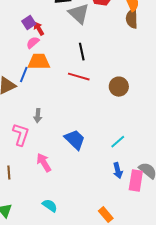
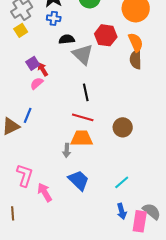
orange trapezoid: (39, 62) -> (82, 138), moved
gray arrow: (38, 116) -> (67, 150), moved
pink arrow: (44, 163) -> (45, 192), moved

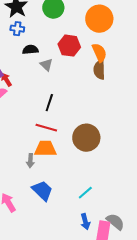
gray triangle: (83, 54) -> (46, 65), size x0.6
black line: (86, 92) -> (49, 103), turned 30
brown circle: (123, 127) -> (86, 138), size x1.4

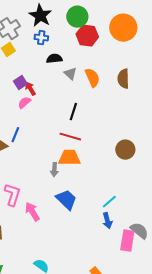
red hexagon: (69, 46) -> (87, 36), moved
orange semicircle: (99, 53) -> (92, 78), moved
brown circle: (86, 138) -> (125, 150), moved, size x0.7
blue arrow: (85, 222) -> (107, 221), moved

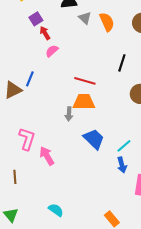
purple square: (20, 83) -> (36, 19), moved
pink semicircle: (24, 103) -> (52, 51), moved
black line: (73, 112) -> (122, 63), moved
blue trapezoid: (66, 200) -> (94, 139), moved

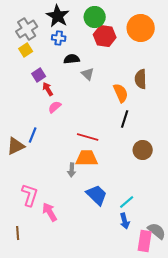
orange semicircle: (107, 22) -> (121, 93), moved

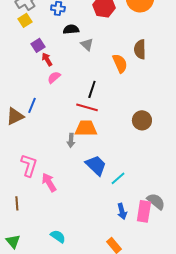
black line: (125, 119) -> (92, 89), moved
cyan line: (127, 202) -> (118, 178), moved
blue arrow: (125, 221) -> (122, 211), moved

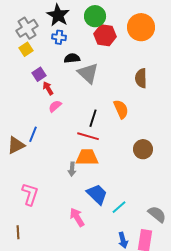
gray triangle: (87, 44) -> (88, 73), size x1.6
orange semicircle: (120, 63) -> (121, 109), moved
pink arrow: (49, 182) -> (77, 217), moved
gray semicircle: (156, 201) -> (157, 214), moved

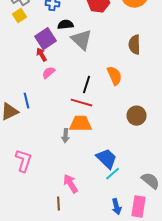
purple square: (39, 74) -> (46, 39), moved, size x1.5
blue line: (33, 134) -> (26, 101), turned -35
blue trapezoid: (97, 194) -> (106, 159), moved
brown line: (18, 232) -> (58, 204), moved

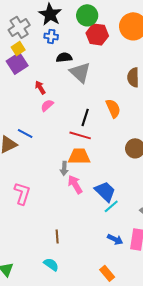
purple square: (46, 39) -> (17, 63), moved
blue line: (26, 101) -> (25, 133), turned -49
pink arrow: (70, 184) -> (75, 184), moved
blue arrow: (116, 207) -> (115, 239), turned -49

